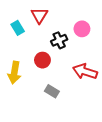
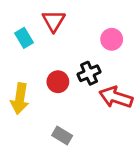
black cross: (59, 40) -> (89, 73), moved
gray rectangle: (52, 91) -> (62, 135), moved

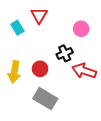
red circle: (58, 82) -> (40, 69), moved
gray rectangle: (62, 135) -> (45, 99), size x1.6

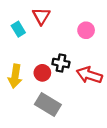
black cross: (65, 53) -> (61, 63), moved, turned 35

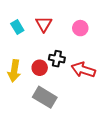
red triangle: (41, 16) -> (44, 24), moved

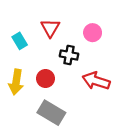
cyan rectangle: (17, 27) -> (20, 41), moved
black cross: (57, 59) -> (69, 55), moved

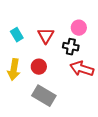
red triangle: (50, 28) -> (46, 36), moved
black cross: (69, 55) -> (71, 47), moved

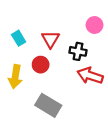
pink circle: (79, 28) -> (94, 25), moved
red circle: (39, 67) -> (41, 65), moved

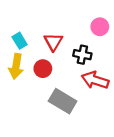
yellow arrow: (15, 77) -> (16, 66), moved
gray rectangle: (48, 105) -> (63, 101), moved

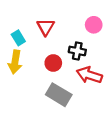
red triangle: (53, 42) -> (46, 27), moved
red circle: (43, 69) -> (53, 63), moved

